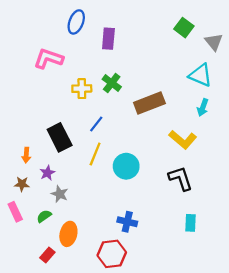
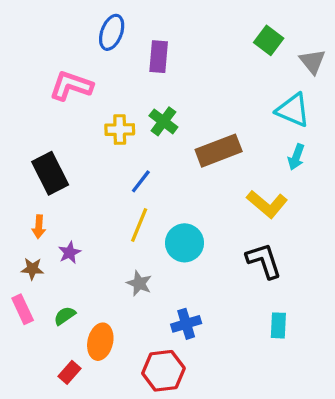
black rectangle: (60, 137) -> (50, 173), moved
gray star: (60, 194) -> (139, 283), moved
blue cross: (127, 222) -> (186, 324), turned -30

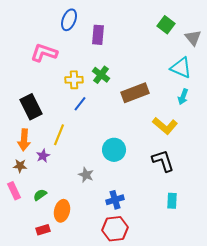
blue line: (141, 181) -> (80, 104), moved
yellow line: (139, 225) -> (59, 135), moved
orange arrow: (39, 227) -> (24, 140), size x1.5
red hexagon: (163, 371) -> (115, 229), moved
red rectangle: (70, 372) -> (43, 230), turned 32

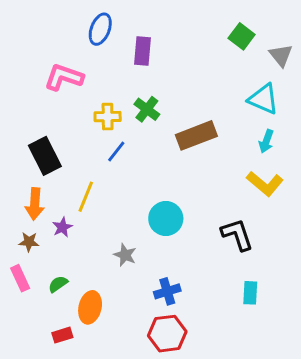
yellow L-shape: (165, 126) -> (265, 184), moved

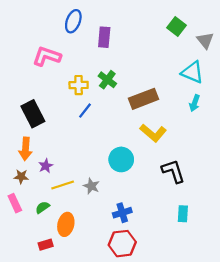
yellow L-shape: (265, 184) -> (153, 133), moved
yellow line: (86, 197) -> (63, 185), moved, turned 50

